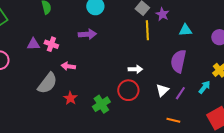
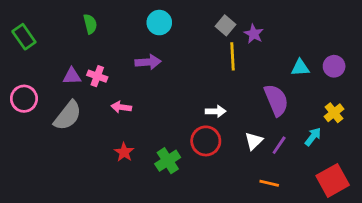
cyan triangle: (185, 30) -> (300, 68), moved
purple semicircle: (178, 61) -> (276, 100), turned 145
gray semicircle: (47, 83) -> (68, 116), moved

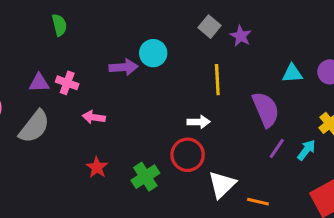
cyan circle: (159, 23) -> (153, 53), moved
yellow line: (233, 56) -> (217, 80), moved
white triangle: (254, 141) -> (222, 184), moved, size x1.4
purple line: (279, 145) -> (277, 149), moved

